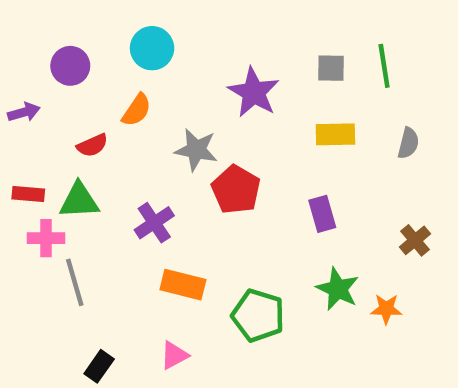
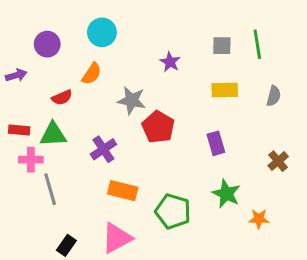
purple star: (254, 92) -> (170, 62), size x0.6
orange star: (386, 309) -> (259, 219), moved
pink triangle: (174, 355) -> (117, 238), size x1.6

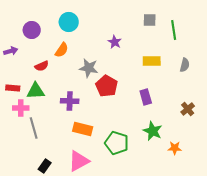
gray square: (222, 46) -> (150, 20), moved
purple cross: (103, 149) -> (70, 101), turned 36

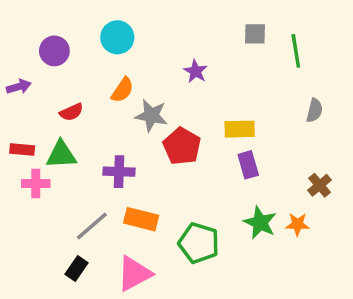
orange semicircle: (62, 50) -> (122, 90), moved
yellow rectangle: (152, 61) -> (240, 129), moved
gray line: (34, 128) -> (92, 226), moved, turned 65
orange star: (175, 148) -> (297, 224), moved
black rectangle: (45, 166) -> (76, 268), moved

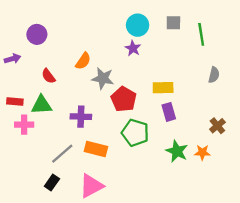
cyan circle: (117, 37) -> (138, 25), moved
red semicircle: (71, 112) -> (48, 76), turned 77
green pentagon: (199, 243) -> (135, 133), moved

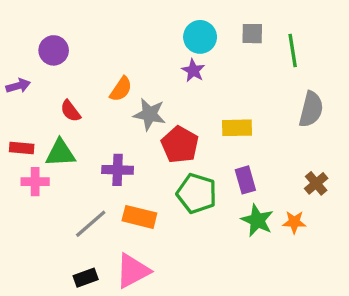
gray semicircle: (214, 75) -> (311, 109), size x1.5
purple rectangle: (169, 112) -> (245, 180), moved
black rectangle: (52, 182) -> (86, 278), moved, turned 35

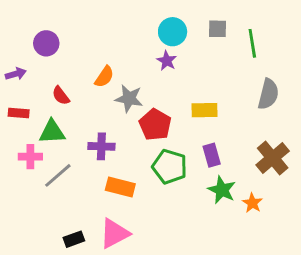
red rectangle: (22, 148) -> (19, 113), moved
brown cross: (316, 183) -> (273, 158), size x1.6
orange star: (294, 222) -> (252, 203), moved, turned 30
gray line: (91, 224) -> (58, 175), moved

